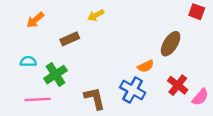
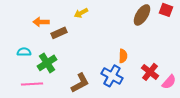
orange arrow: (35, 20) -> (41, 22), moved, turned 42
brown ellipse: (171, 44) -> (142, 15), moved
orange semicircle: (146, 66) -> (123, 56), turned -64
brown L-shape: (95, 98) -> (80, 83), turned 75

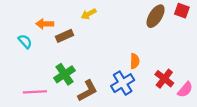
cyan semicircle: (24, 52) -> (25, 41), moved, turned 48
green cross: (47, 63) -> (64, 74), moved
blue cross: (112, 76) -> (123, 83), turned 30

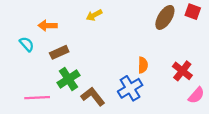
brown rectangle: (64, 36) -> (59, 52), moved
red cross: (164, 79) -> (182, 71), moved
brown L-shape: (88, 91) -> (93, 96), turned -100

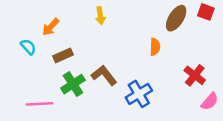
yellow arrow: (94, 15) -> (100, 16), turned -70
orange arrow: (48, 26) -> (51, 27), turned -48
orange semicircle: (143, 65) -> (155, 47), moved
brown L-shape: (93, 96) -> (104, 75), moved

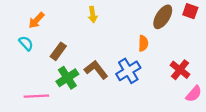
orange arrow: (51, 27) -> (36, 20), moved
brown rectangle: (63, 55) -> (58, 51), turned -30
blue cross: (139, 94) -> (128, 71), moved

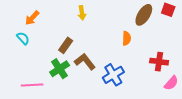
brown rectangle: (58, 51) -> (66, 45), moved
red cross: (180, 70) -> (159, 62), turned -30
blue cross: (128, 71) -> (113, 75), moved

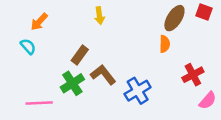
orange semicircle: (127, 38) -> (165, 44), moved
red cross: (159, 62) -> (193, 75), turned -36

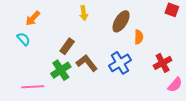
brown ellipse: (174, 18) -> (121, 21), moved
blue cross: (138, 91) -> (120, 63), moved

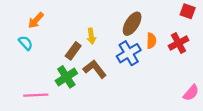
yellow arrow: (84, 13) -> (91, 36), moved
blue cross: (120, 63) -> (129, 53), moved
red cross: (163, 63) -> (179, 43), moved

